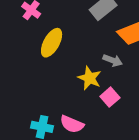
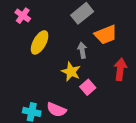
gray arrow: (113, 60) -> (82, 50), moved, turned -120

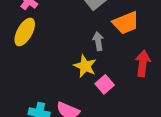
yellow ellipse: (40, 42) -> (25, 32), moved

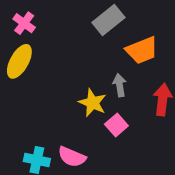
gray arrow: (98, 41) -> (120, 85), moved

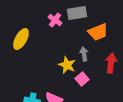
gray rectangle: (108, 20) -> (77, 13), turned 30
pink cross: (24, 23) -> (55, 20), moved

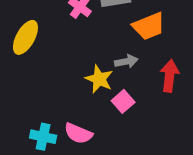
gray arrow: (84, 54) -> (126, 61), turned 88

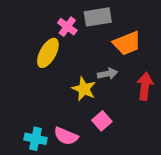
yellow ellipse: (25, 37) -> (48, 53), moved
pink square: (123, 101) -> (102, 121), moved

